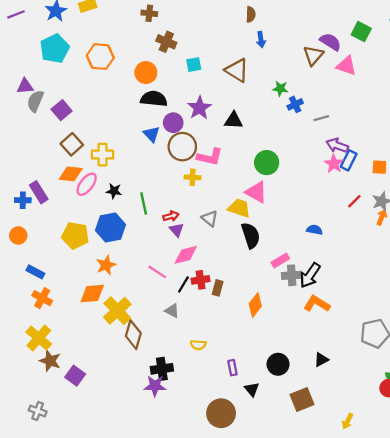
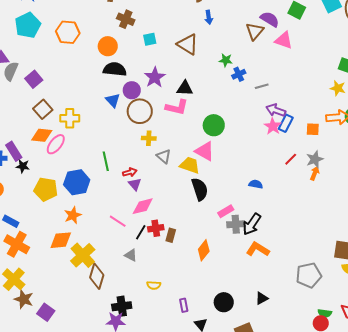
pink L-shape: (210, 157) -> (177, 107), moved
black star: (114, 191) -> (23, 166), moved
gray triangle: (210, 218) -> (164, 156), moved
orange cross: (42, 298) -> (17, 244), size x1.4

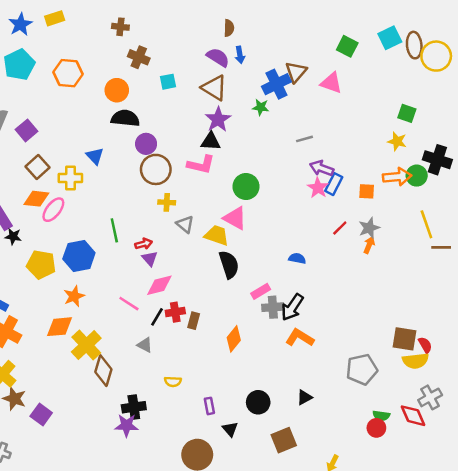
purple semicircle: (270, 19) -> (218, 57), moved
blue cross: (239, 74) -> (276, 84), moved, size x1.6
purple star: (155, 77) -> (218, 119), moved
blue triangle: (113, 100) -> (95, 156), moved

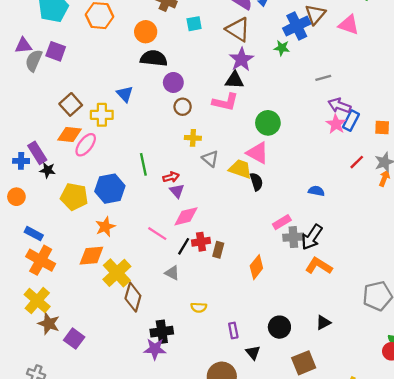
purple square: (27, 130) -> (56, 51), moved, turned -30
brown circle: (156, 169) -> (183, 107), size x0.6
black semicircle: (229, 265) -> (256, 182), moved, size x0.7

